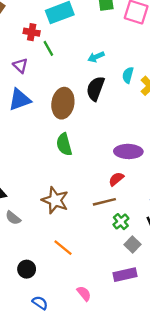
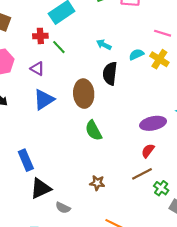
cyan arrow: (96, 57) -> (104, 45), turned 64
cyan semicircle: (128, 75) -> (136, 54), turned 64
brown star: (55, 200) -> (97, 183), size x0.6

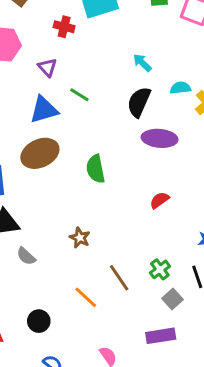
green line: (59, 47) -> (79, 95), moved, turned -32
brown ellipse: (84, 94) -> (40, 153), moved, turned 52
purple ellipse: (153, 123) -> (160, 138), moved
red semicircle: (148, 151) -> (159, 200), moved
brown line: (142, 174) -> (119, 278), moved, turned 66

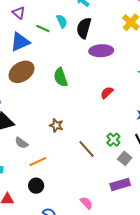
cyan semicircle: (180, 88) -> (62, 21), moved, turned 80
orange line: (86, 297) -> (38, 162), moved, turned -60

